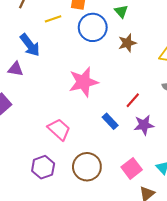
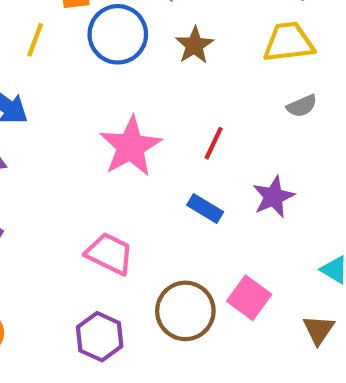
yellow line: (53, 19) -> (35, 40), turned -35
red line: (133, 100) -> (214, 143), moved
pink square: (132, 168) -> (249, 298), moved

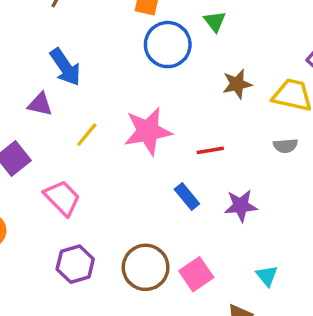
yellow line: (35, 40) -> (87, 135), moved
brown star: (195, 45) -> (237, 84), moved
red line: (214, 143) -> (210, 150), turned 36
pink trapezoid: (109, 254) -> (62, 198), moved

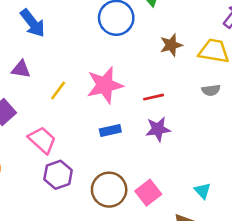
blue arrow: (65, 67) -> (33, 23), moved
blue rectangle: (187, 197) -> (110, 130), moved, turned -60
purple star: (241, 206) -> (158, 129), moved
purple hexagon: (75, 264) -> (58, 175), moved

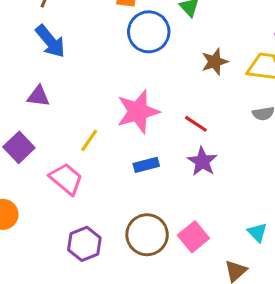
yellow line: (58, 90) -> (89, 140), moved
red line: (154, 97) -> (196, 124), turned 48
purple star: (158, 129) -> (202, 161), turned -30
purple hexagon: (58, 175) -> (84, 244), moved

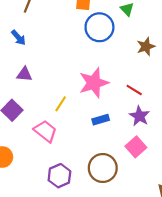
blue arrow: (50, 41) -> (18, 38), moved, size x0.7
pink square: (193, 237) -> (136, 147), moved

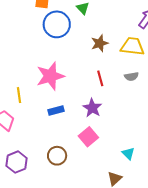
red line: (134, 90) -> (100, 78), moved, turned 42
yellow line: (61, 104) -> (19, 95), turned -42
brown circle: (103, 168) -> (57, 156), size x0.7

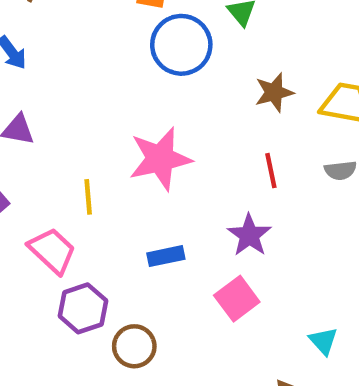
blue rectangle: (56, 111) -> (166, 256), moved
brown circle: (57, 156) -> (134, 346), moved
purple hexagon: (17, 162) -> (83, 308), moved

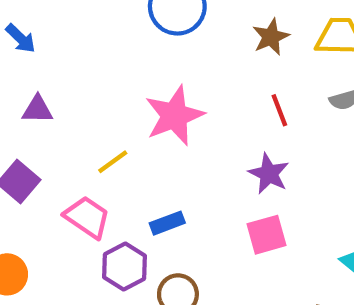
yellow line: (88, 197) -> (113, 162), turned 68
blue rectangle: (166, 256) -> (167, 223), moved
pink square: (237, 299) -> (266, 235), turned 30

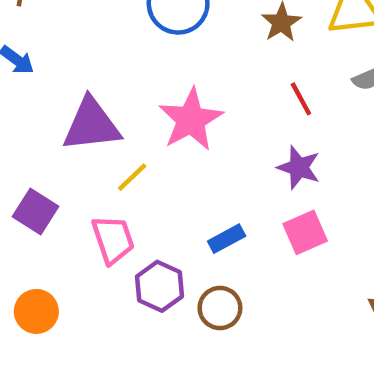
purple triangle: (38, 109) -> (92, 125), moved, size x1.8
pink trapezoid: (87, 217) -> (113, 239), turned 45
blue rectangle: (167, 223) -> (227, 239), moved

